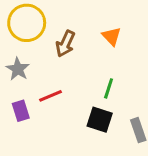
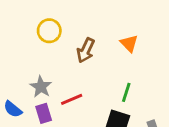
yellow circle: (27, 23) -> (49, 31), size x0.7
gray star: (18, 69) -> (41, 87), moved

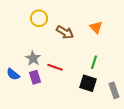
brown arrow: (86, 50) -> (65, 32), turned -84
red line: (72, 99) -> (55, 67), turned 42

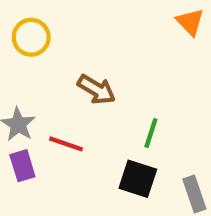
orange triangle: (96, 27) -> (190, 22), moved
brown arrow: (65, 32) -> (96, 90), moved

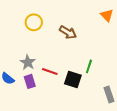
brown arrow: (96, 90) -> (68, 32), moved
black square: (138, 179) -> (73, 79), moved

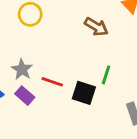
brown arrow: (68, 32) -> (96, 27), moved
purple rectangle: (30, 81) -> (25, 96), turned -32

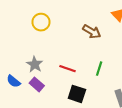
red line: (52, 82) -> (67, 69), moved
black square: (84, 93) -> (77, 94), moved

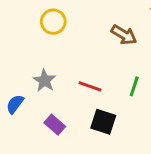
blue semicircle: (14, 81) -> (15, 104), turned 88
purple rectangle: (37, 84) -> (55, 125), moved

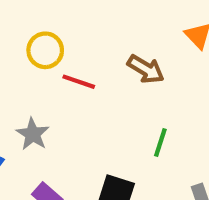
red line: (90, 86) -> (79, 82), moved

